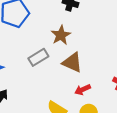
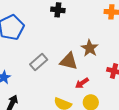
brown star: (61, 35) -> (90, 48), moved

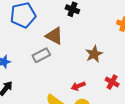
brown triangle: (69, 61) -> (54, 36), moved

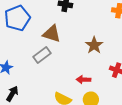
red arrow: (78, 86) -> (84, 80), turned 32

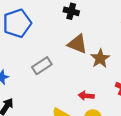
brown triangle: (52, 34) -> (77, 44), moved

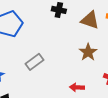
brown triangle: (77, 44) -> (90, 20), moved

